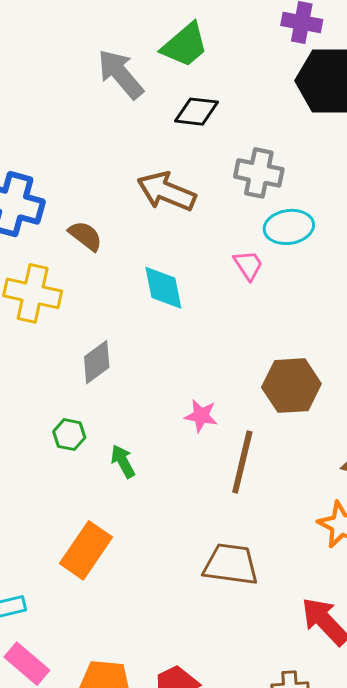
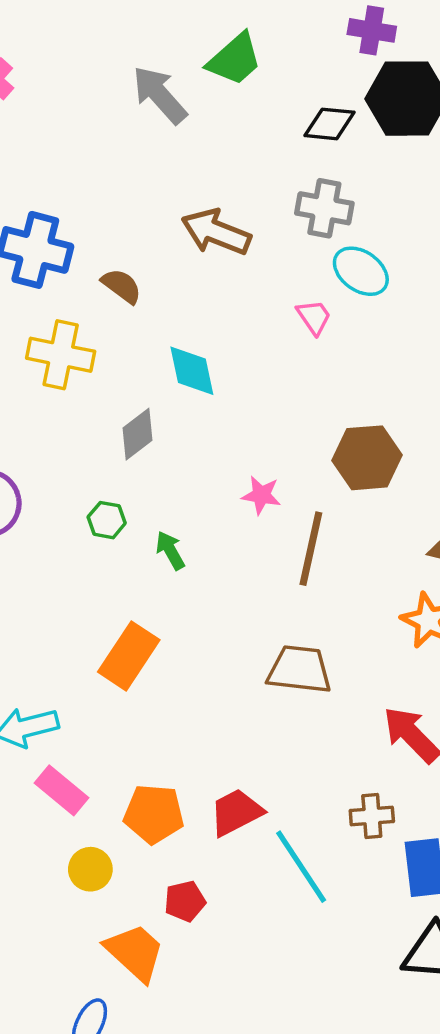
black diamond: (196, 112) -> (329, 124), moved
cyan ellipse: (289, 227) -> (361, 271), turned 45
cyan diamond: (163, 288) -> (192, 371), moved

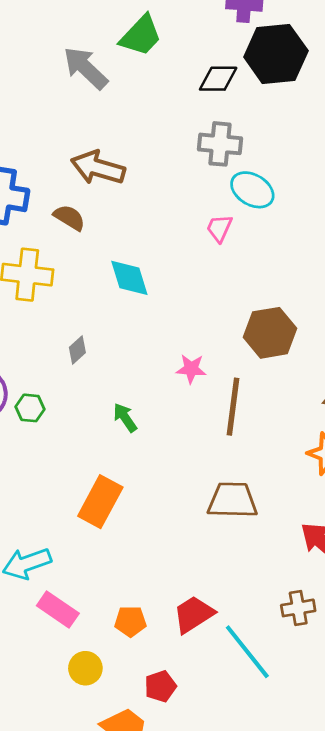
brown arrow: (216, 232) -> (98, 168), moved
pink trapezoid: (314, 317) -> (219, 228), turned -116
gray diamond: (137, 434) -> (77, 350), moved, size x0.7
green hexagon: (107, 520) -> (30, 408), moved
orange pentagon: (154, 814) -> (130, 621), size x0.7

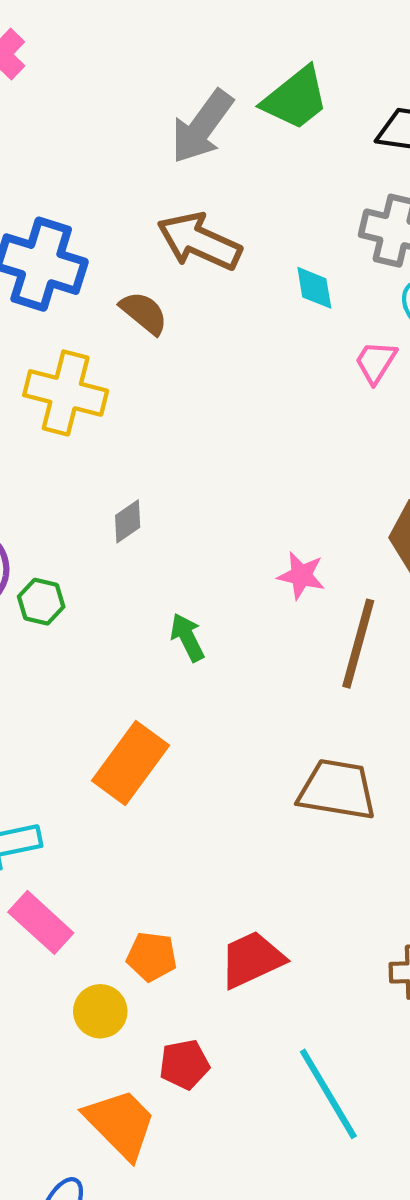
green trapezoid: (141, 36) -> (295, 98), moved
gray arrow: (86, 68) -> (202, 127), moved, turned -105
cyan diamond: (129, 278) -> (314, 288), moved, size x0.7
cyan line: (247, 652) -> (328, 1094), moved
yellow circle: (85, 668) -> (100, 1011), moved

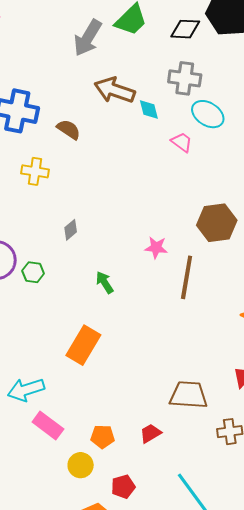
brown arrow: (199, 241) -> (115, 90), moved
pink trapezoid: (376, 362) -> (182, 142), turned 100
yellow cross: (66, 393) -> (35, 171), size x0.7
brown trapezoid: (337, 790) -> (188, 395), moved
red trapezoid: (252, 959) -> (150, 433), size x0.7

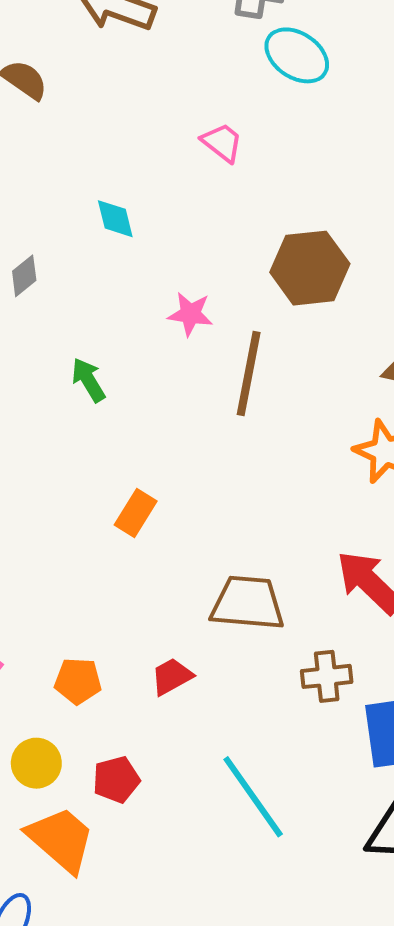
cyan diamond: (149, 110) -> (115, 219), moved
pink trapezoid: (182, 142) -> (222, 142), moved
orange rectangle: (83, 345) -> (136, 513), moved, size x0.6
yellow circle: (81, 465) -> (36, 763), moved

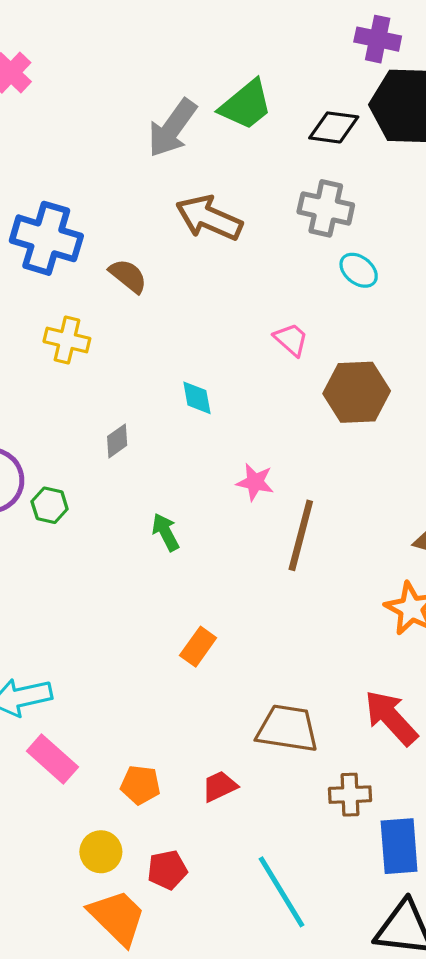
cyan ellipse: (297, 55) -> (359, 270), size x0.7
brown hexagon: (310, 268) -> (357, 392), moved

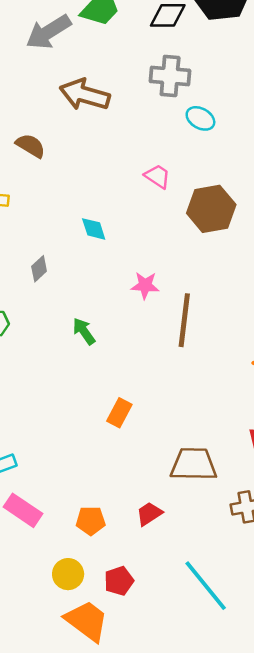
gray arrow: (172, 128) -> (48, 32), turned 30

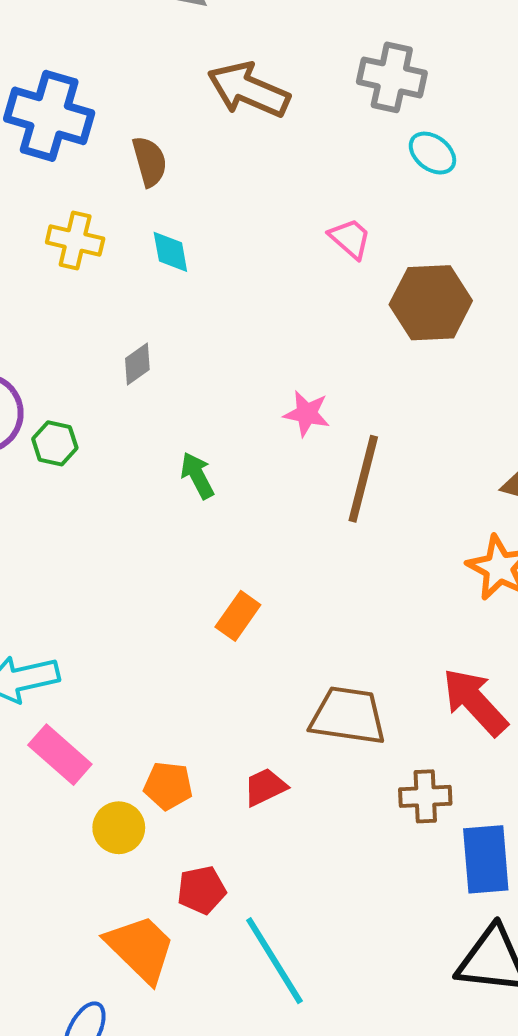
brown semicircle: (31, 146) -> (150, 161), turned 36
cyan diamond: (94, 229) -> (170, 252), moved
yellow circle: (68, 574) -> (119, 828), moved
cyan line: (206, 586) -> (274, 961), moved

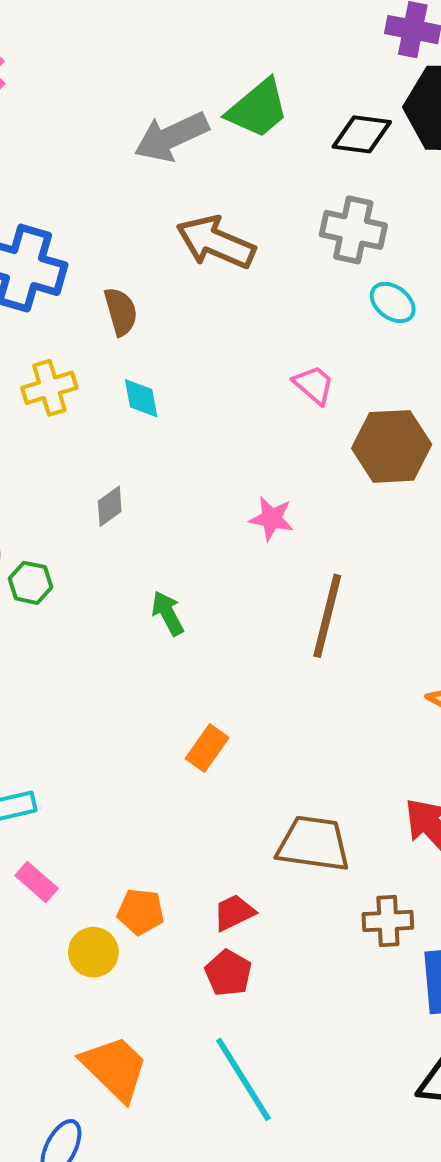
yellow cross: (75, 240) -> (49, 388), turned -30
pink star: (307, 414) -> (271, 518), moved
pink rectangle: (60, 755) -> (37, 882), size x0.7
red pentagon: (202, 890) -> (228, 973), moved, turned -30

